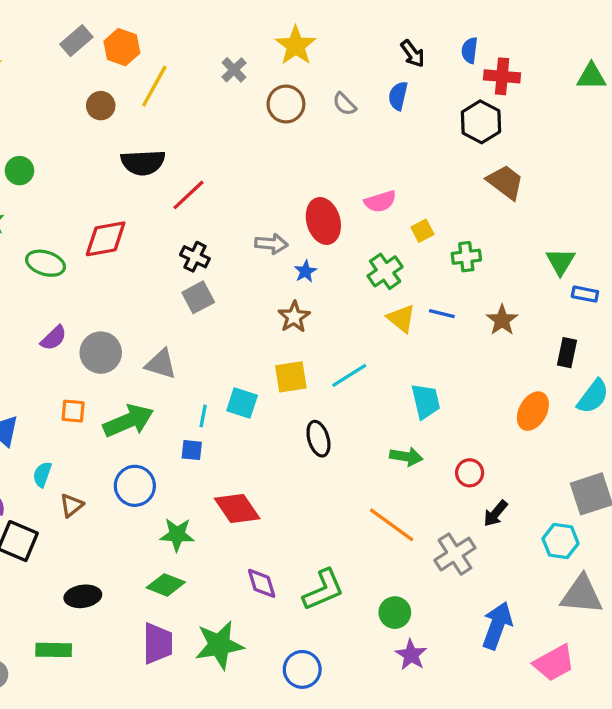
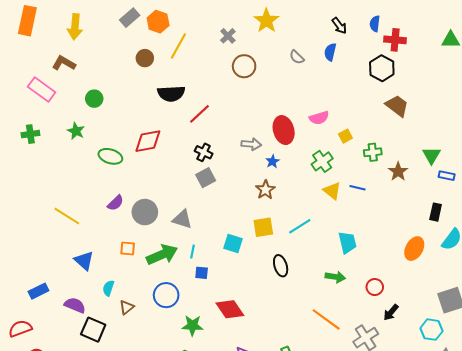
brown circle: (286, 104) -> (244, 66), moved
brown star: (502, 320) -> (398, 172), moved
cyan line: (203, 416) -> (192, 252), moved

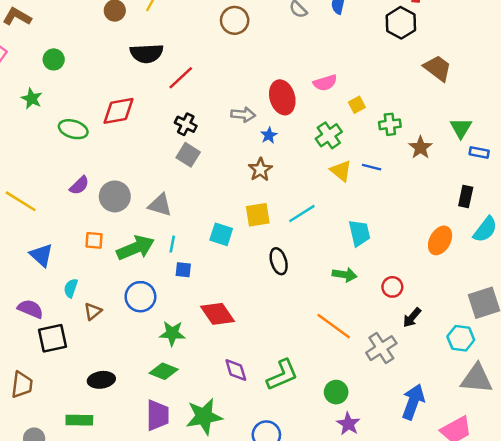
brown trapezoid: (397, 106) -> (438, 68), moved
gray square: (206, 178) -> (188, 155), turned -30
black square: (93, 330) -> (52, 338), turned -35

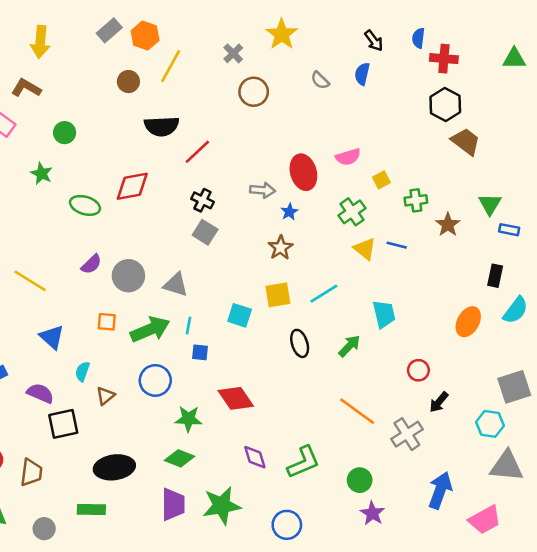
black hexagon: (401, 23) -> (445, 105), moved
green arrow: (345, 275) -> (349, 346), moved, turned -55
black ellipse: (101, 380) -> (114, 467), size x1.4

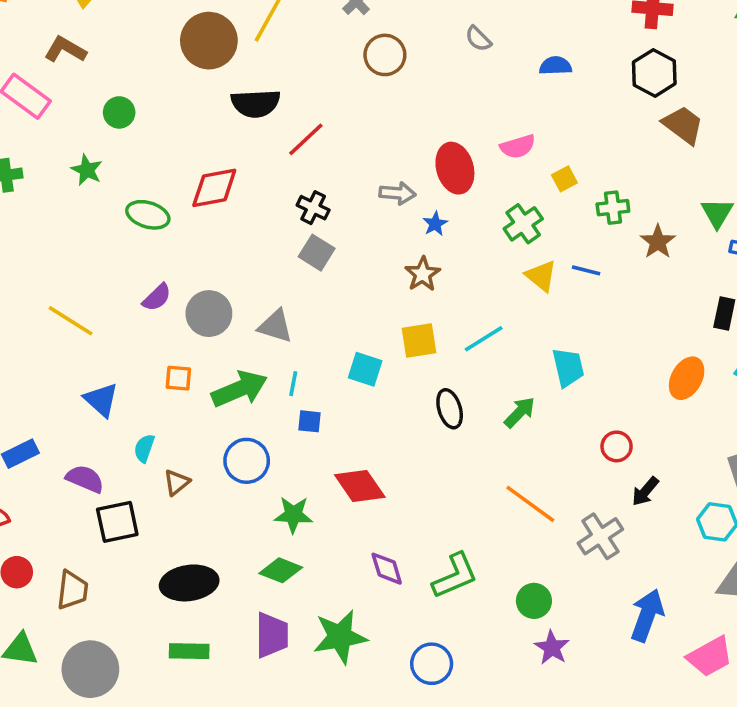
blue semicircle: (362, 74) -> (555, 66), moved, turned 75
brown circle: (128, 82) -> (209, 41), size x1.8
green rectangle: (91, 509) -> (189, 651), moved
gray circle: (44, 529) -> (90, 669), size x1.8

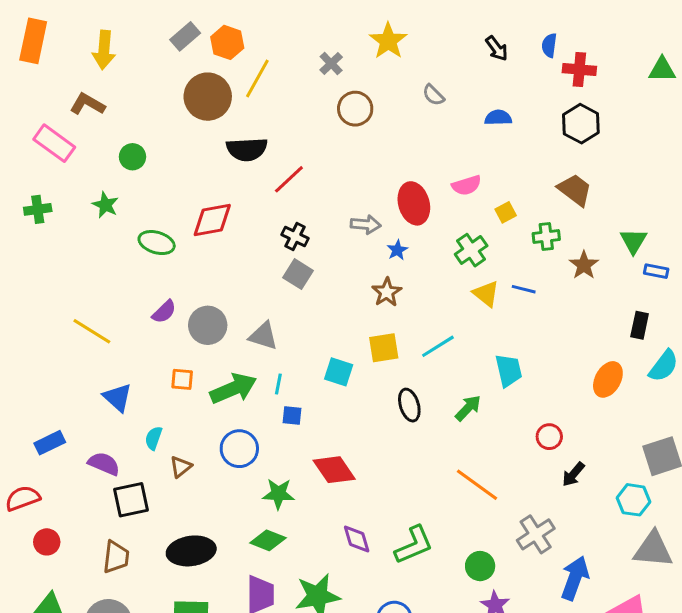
brown trapezoid: (683, 125) -> (575, 190), moved
gray cross: (600, 536) -> (536, 534), moved
brown trapezoid: (72, 590) -> (116, 557), moved

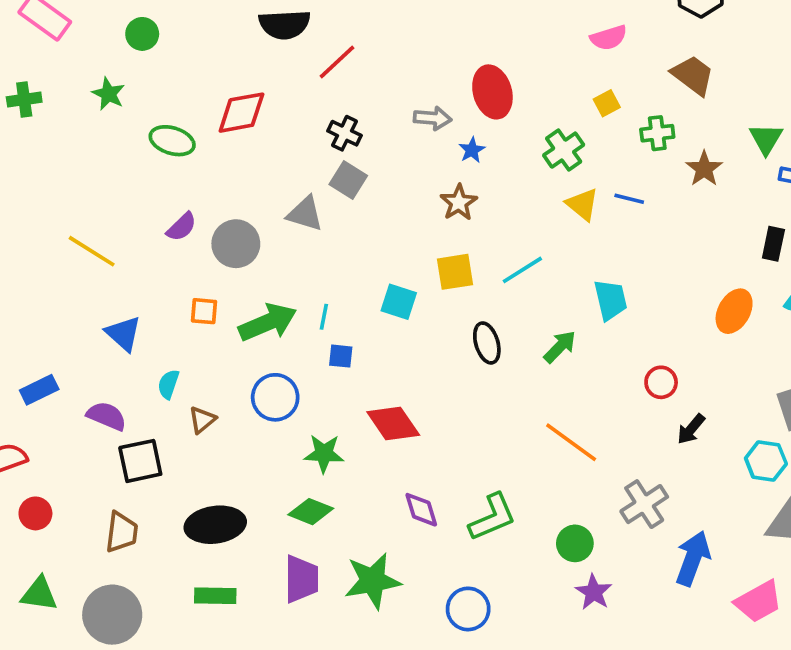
pink semicircle: (467, 185) -> (609, 38), moved
gray triangle: (263, 336) -> (305, 214), moved

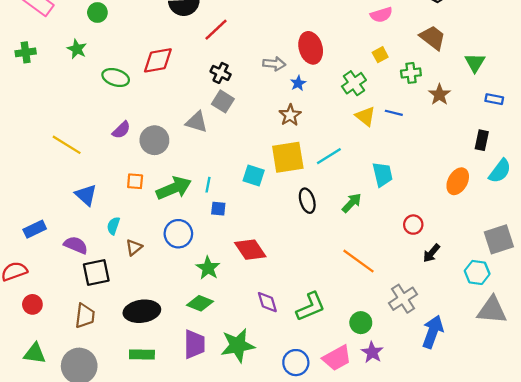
green triangle: (766, 139) -> (475, 63), moved
yellow square: (455, 272) -> (288, 157), size x1.4
green star: (324, 453) -> (208, 268), turned 30
pink trapezoid: (758, 601) -> (337, 358), moved

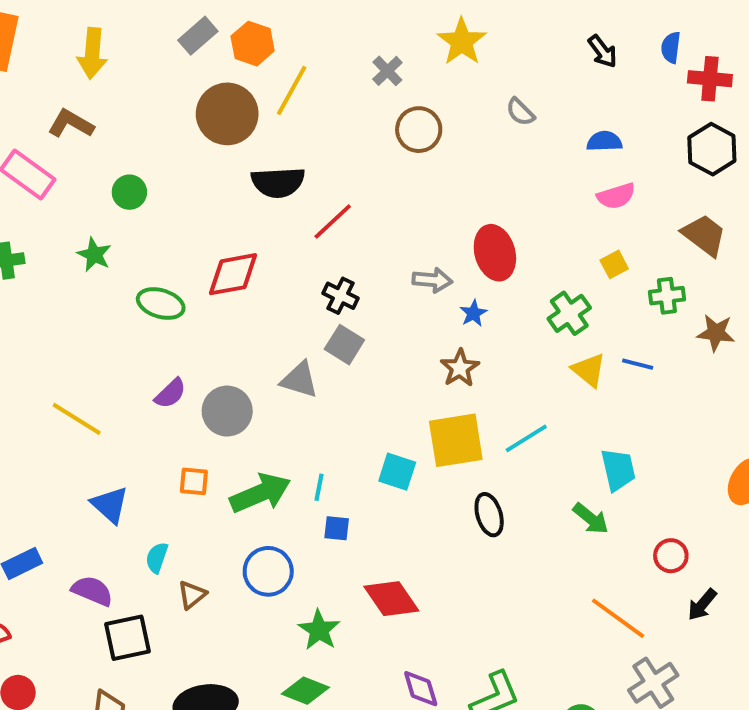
brown star: (439, 95) -> (716, 333), turned -30
green arrow: (352, 203) -> (591, 519), moved, turned 85
orange line: (359, 261) -> (618, 618), moved

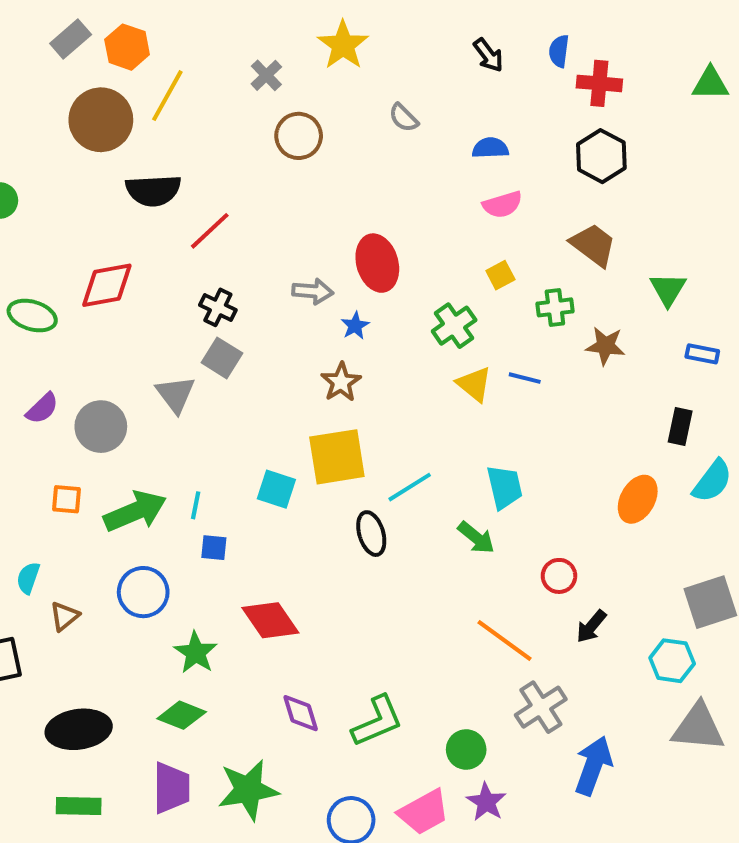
gray triangle: (299, 380) -> (175, 394), turned 36
cyan line: (526, 438) -> (410, 487), moved

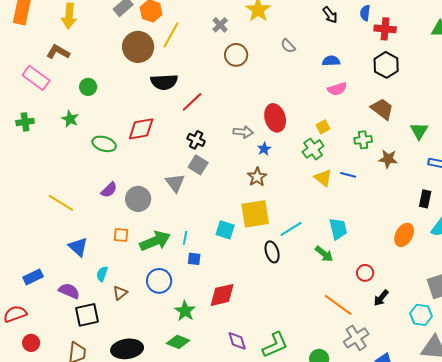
yellow square: (500, 275) -> (323, 127), moved
red diamond: (270, 620) -> (222, 295), turned -68

